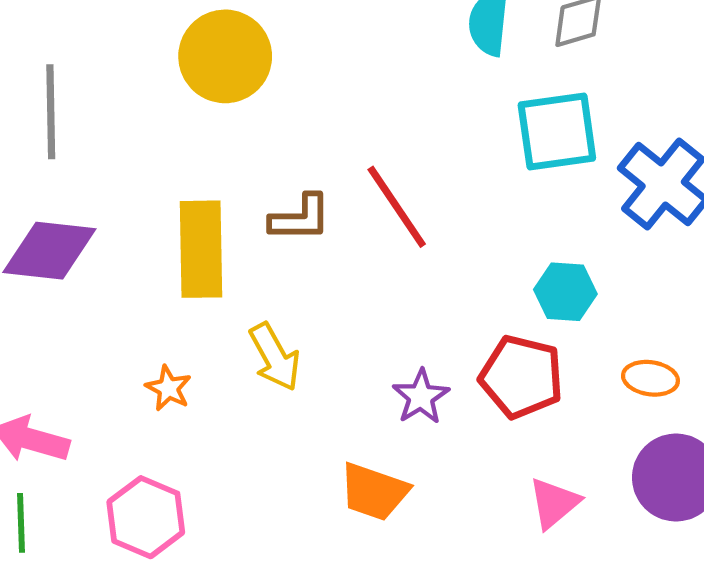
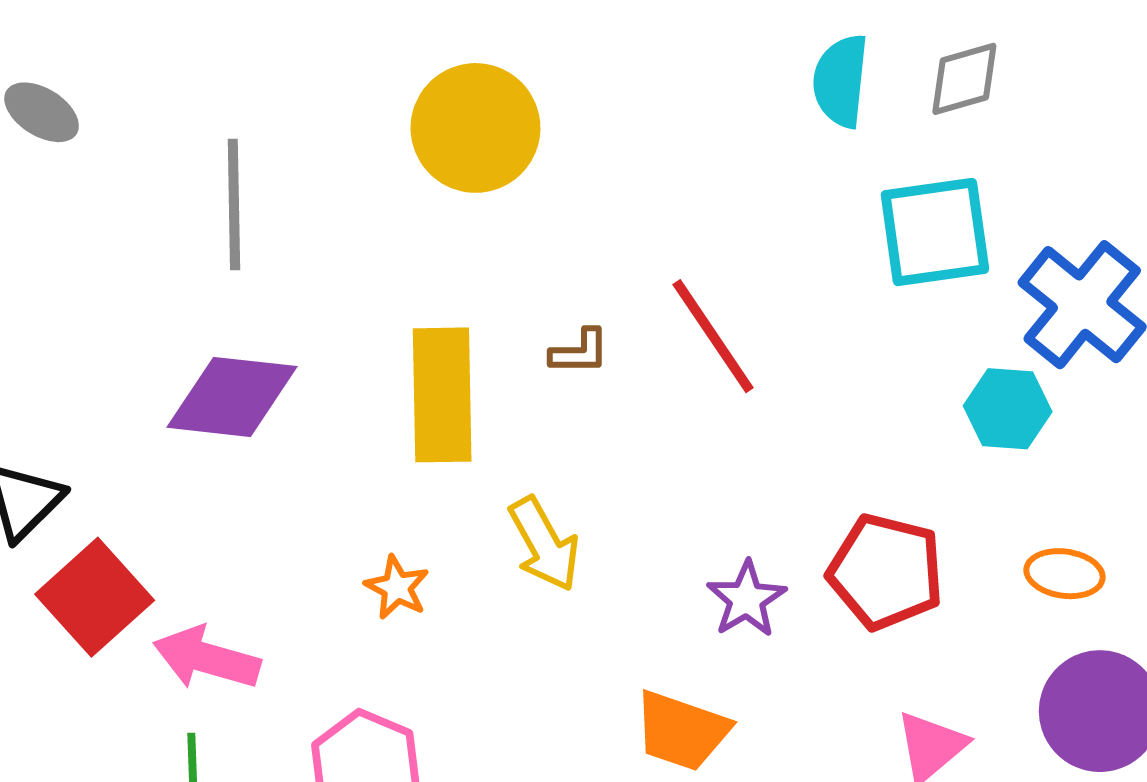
brown L-shape: (300, 218) -> (580, 352), size x0.7
cyan hexagon: (565, 292) -> (1008, 409), moved

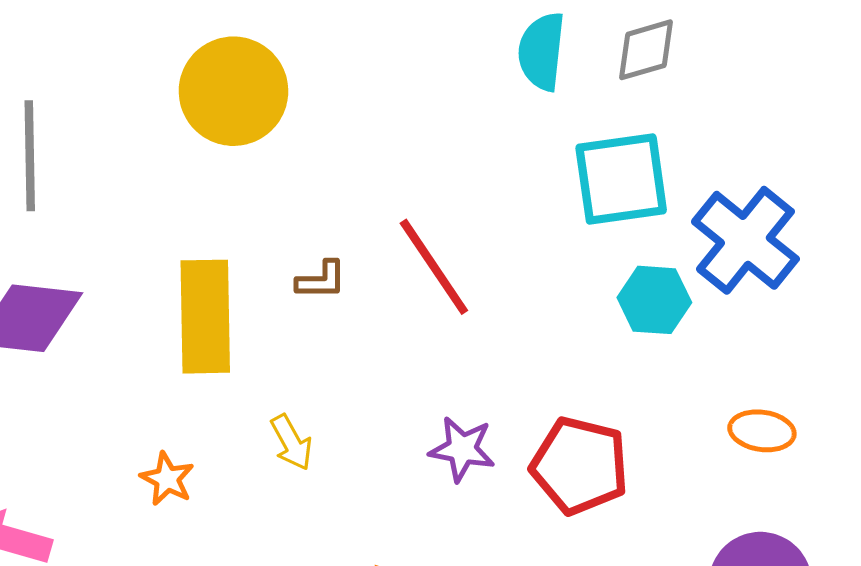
cyan hexagon: (1008, 409) -> (654, 300), moved
yellow arrow: (544, 544) -> (291, 442), size x0.7
orange ellipse: (1065, 574) -> (762, 431), moved
purple star: (746, 599) -> (462, 449), moved, turned -30

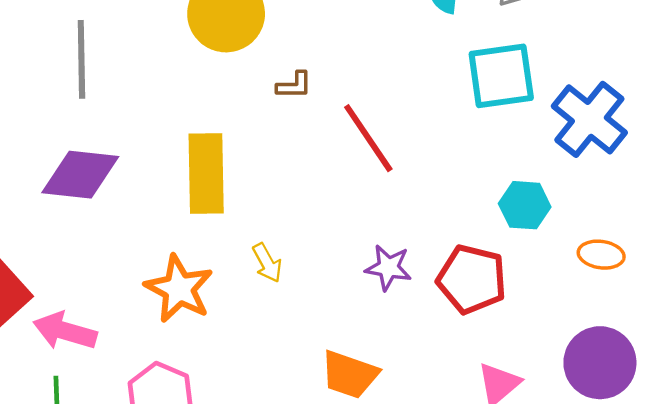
brown L-shape: (321, 280) -> (294, 85), moved
cyan hexagon: (654, 300) -> (525, 205), moved
orange star: (167, 479) -> (179, 289), size x1.8

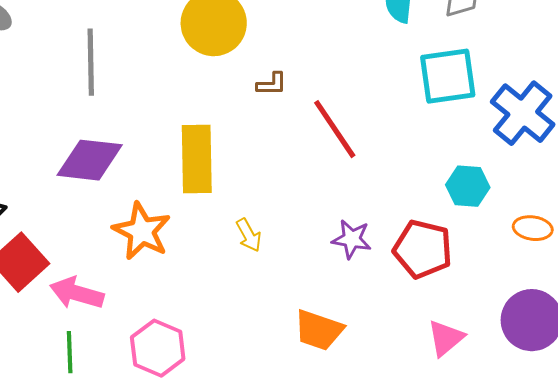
orange star: (179, 289) -> (142, 231), moved

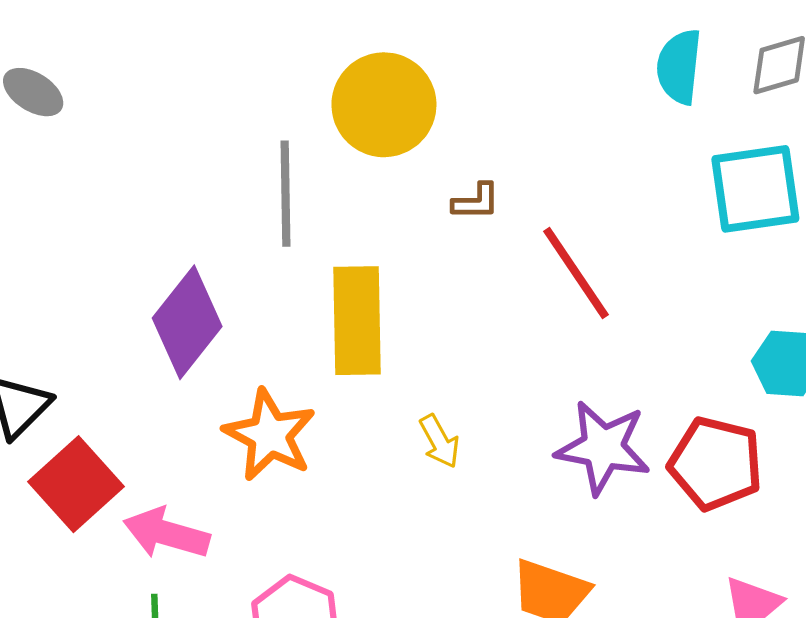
gray line: (91, 62) -> (286, 194), moved
purple diamond: (90, 160) -> (187, 322), turned -58
purple star: (352, 239) -> (603, 448), size x1.5

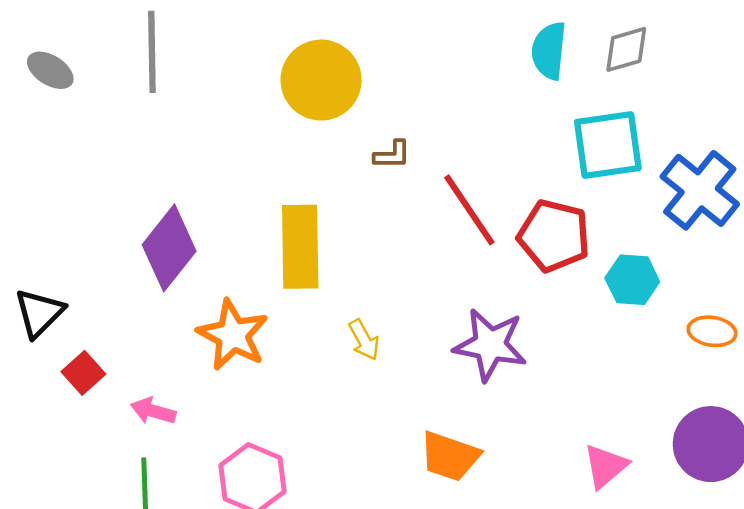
gray line: (286, 194) -> (152, 52), moved
red pentagon: (716, 463) -> (554, 236), moved
red square: (76, 484) -> (83, 373), size x0.6
pink arrow: (166, 533) -> (153, 411), size x0.7

